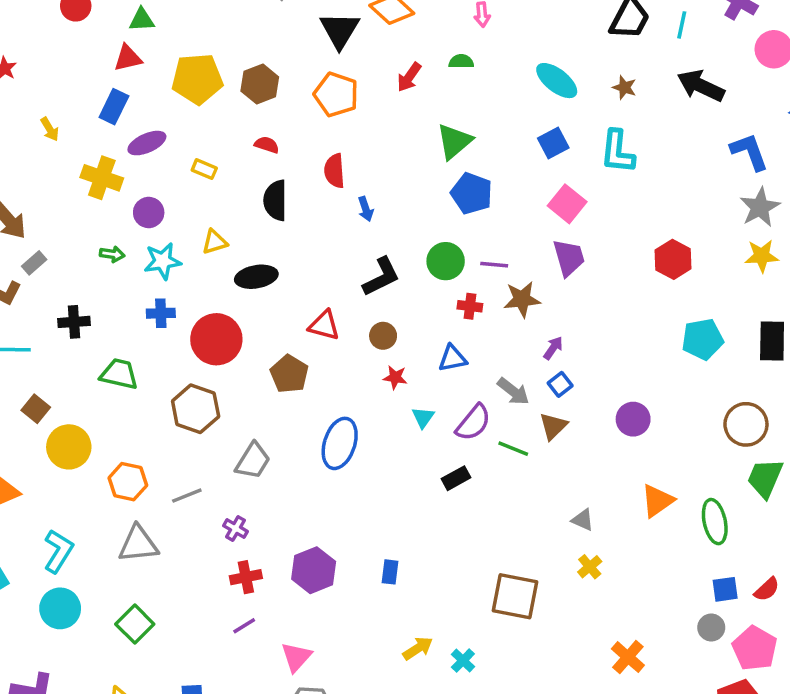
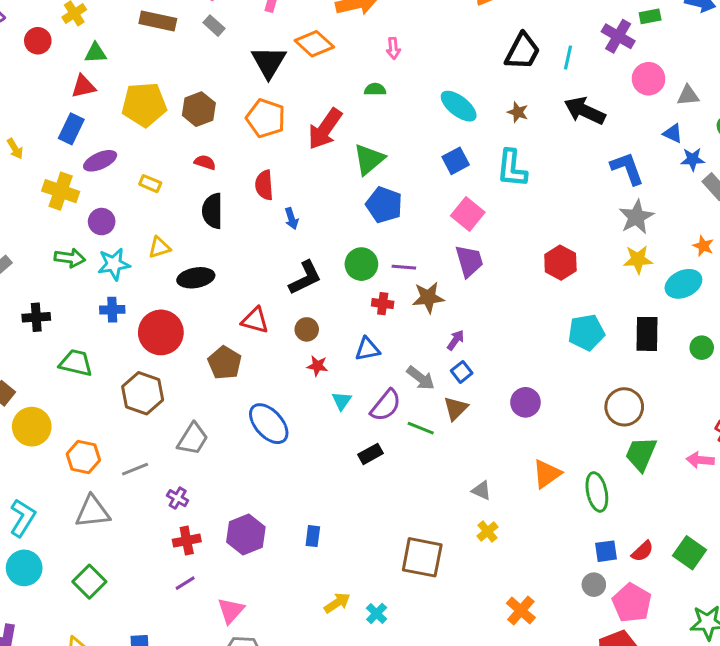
red arrow: (409, 77) -> (325, 129), moved, size x1.6
green arrow: (112, 254) -> (70, 258), size x1.4
blue ellipse: (340, 443) -> (269, 424), turned -60

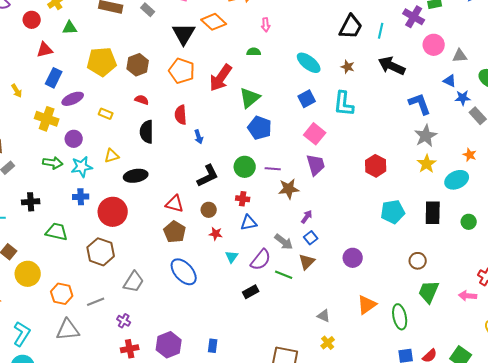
red triangle: (83, 86) -> (45, 50), moved
yellow star: (638, 260) -> (427, 164), turned -30
red cross: (383, 304) -> (243, 199), moved
brown pentagon: (225, 363) -> (175, 232), moved
brown circle: (624, 407) -> (418, 261), size x0.7

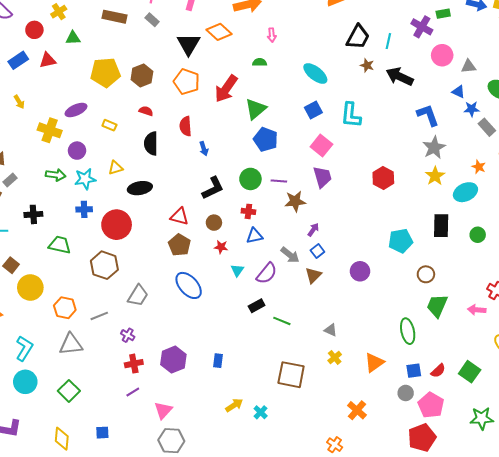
brown star: (348, 67) -> (367, 65), moved
blue rectangle: (54, 78) -> (18, 60), moved, turned 30
cyan pentagon: (393, 212) -> (401, 241), moved
green line: (284, 275) -> (282, 321), moved
orange triangle: (367, 305) -> (374, 363), moved

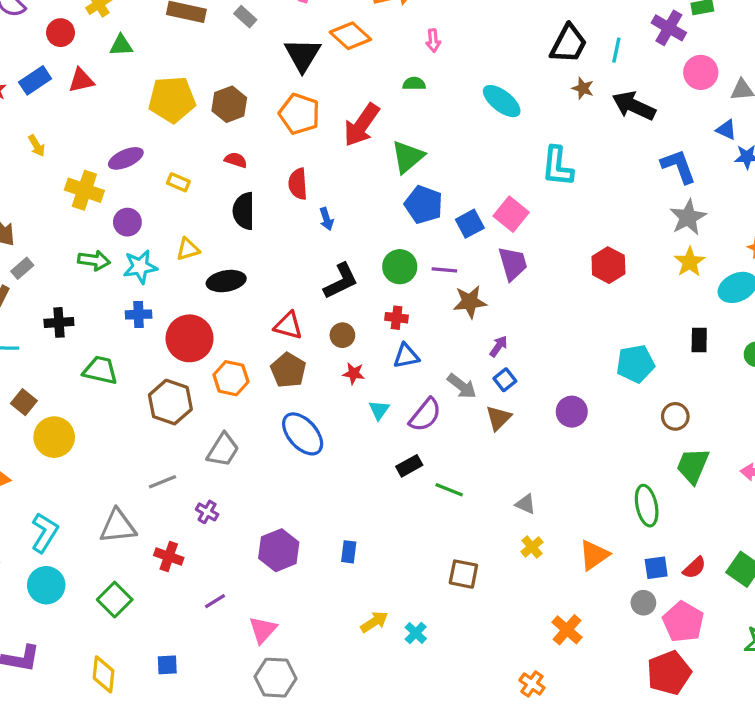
blue square: (313, 110) -> (470, 224), moved
black rectangle: (441, 226) -> (699, 340), size x0.7
orange hexagon: (65, 308) -> (231, 378), moved
red cross: (134, 364) -> (169, 557), moved, turned 30
brown square: (291, 375) -> (463, 574), size x0.7

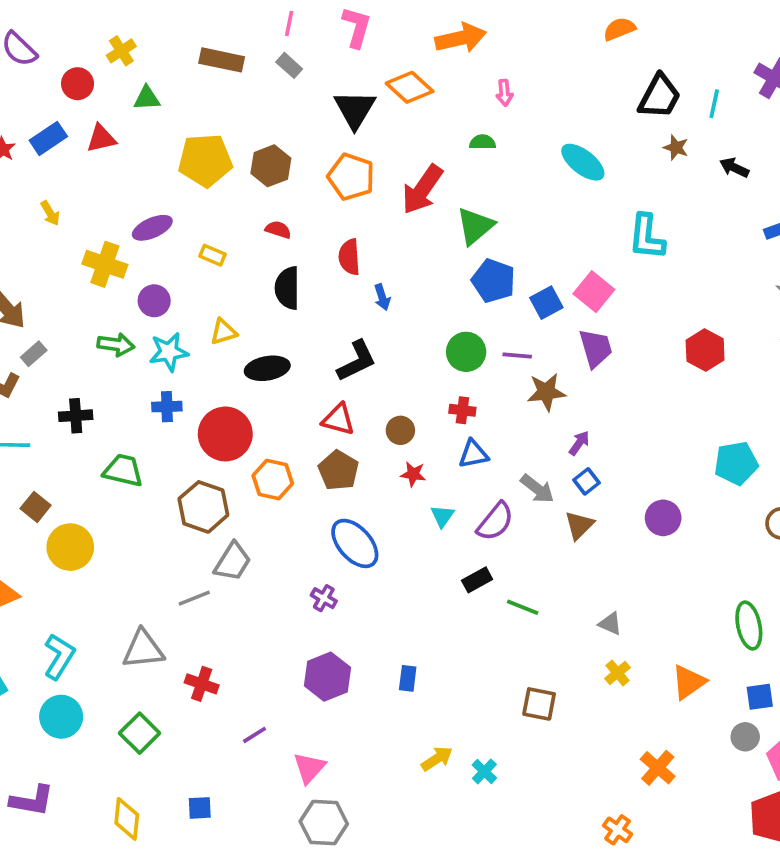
black arrow: (634, 106) -> (734, 168), size x0.6
black L-shape: (341, 281) -> (357, 361), moved
gray trapezoid: (223, 450) -> (233, 562), moved
purple cross: (207, 512) -> (324, 598), moved

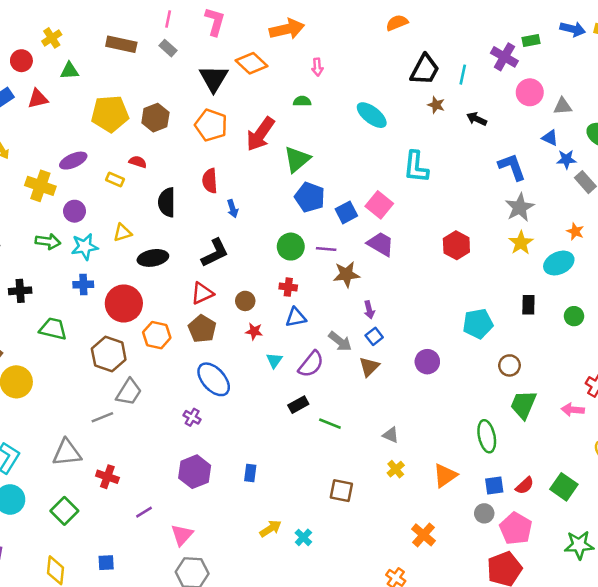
red semicircle: (278, 230) -> (138, 162), moved
purple trapezoid: (596, 348) -> (381, 244), turned -44
red triangle: (338, 419) -> (202, 293), turned -40
purple arrow: (579, 443) -> (369, 310), turned 132

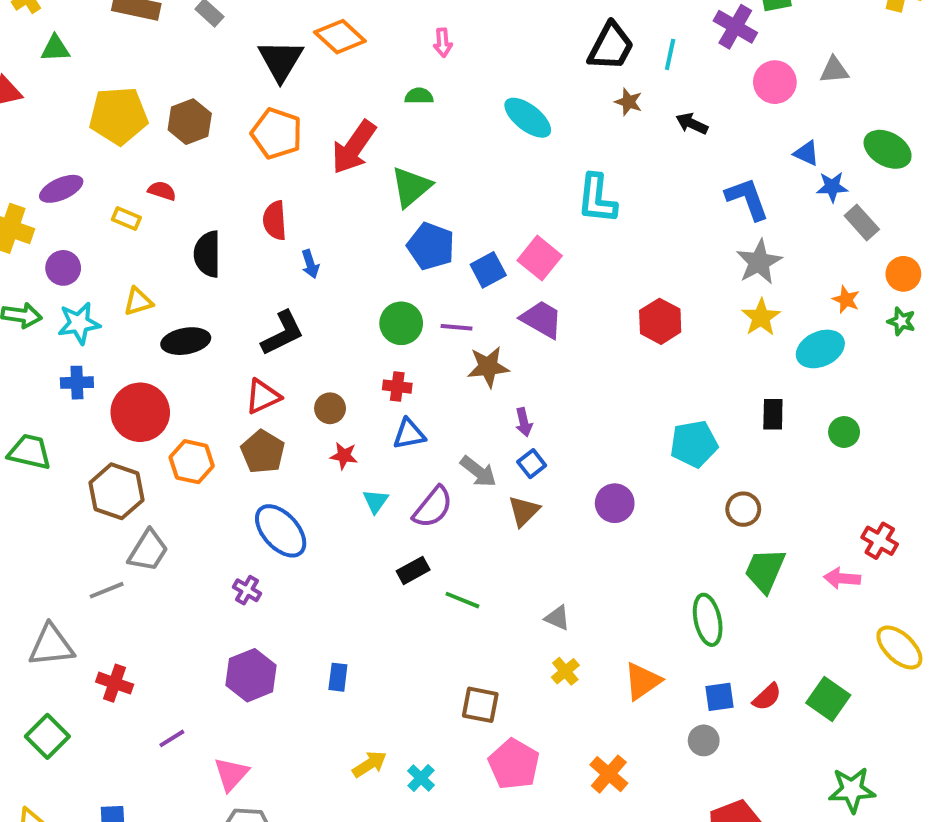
gray triangle: (563, 106) -> (834, 70), moved
pink pentagon: (516, 529) -> (514, 764), moved

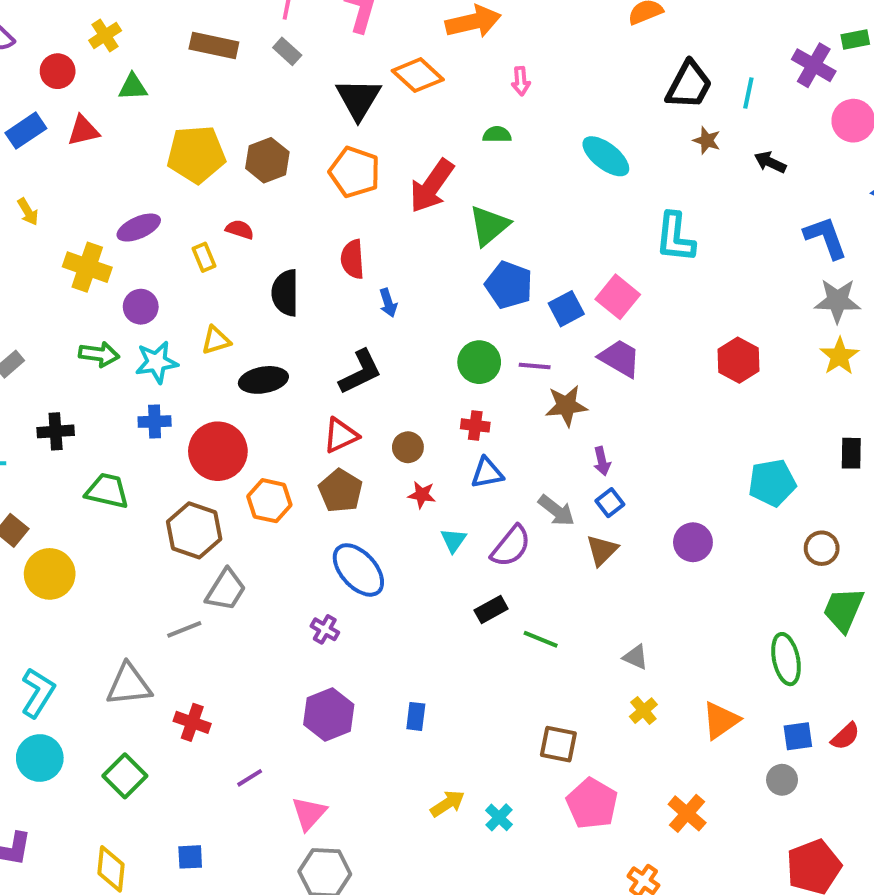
yellow rectangle: (126, 218) -> (204, 257), turned 44
gray star: (759, 262) -> (837, 301), turned 30

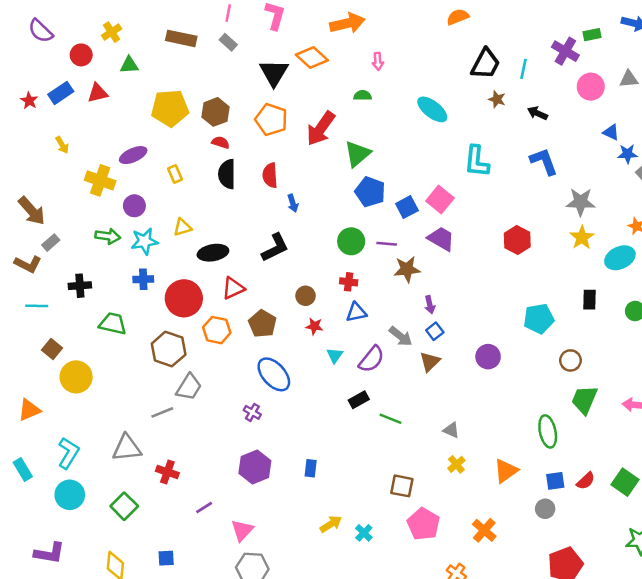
red semicircle: (240, 230) -> (221, 142), moved
blue L-shape: (826, 237) -> (544, 161), moved
black semicircle: (285, 293) -> (227, 174), moved
red triangle: (341, 435) -> (233, 288), moved

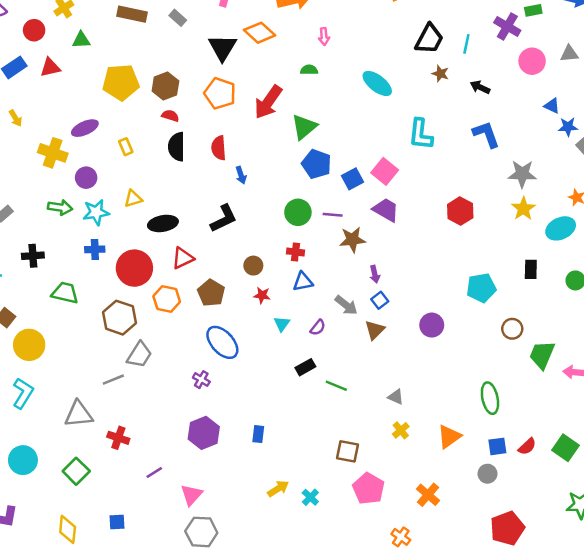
purple semicircle: (371, 359) -> (318, 328), size x0.6
green trapezoid: (584, 400) -> (542, 355), moved
cyan L-shape: (68, 453) -> (23, 393), moved

